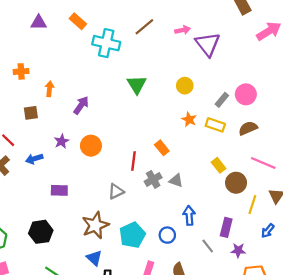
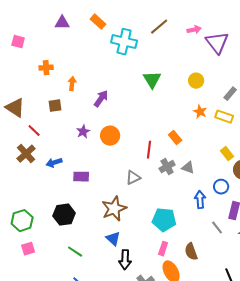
blue arrow: (34, 159) -> (54, 163), moved
cyan pentagon: (132, 235) -> (164, 220), moved, turned 30
blue circle: (167, 235) -> (221, 187), moved

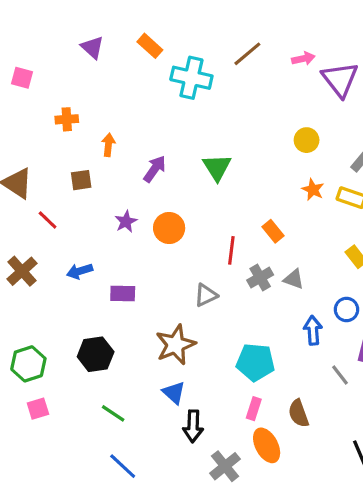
purple triangle: (62, 23) -> (92, 47), turned 42
green triangle: (152, 80) -> (217, 167), moved
brown cross: (26, 154) -> (22, 271), moved

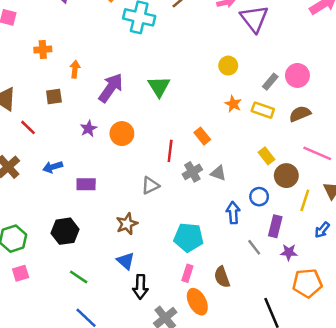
purple arrow: (155, 169) -> (111, 88), size x1.4
brown star: (175, 345) -> (127, 224), size x0.7

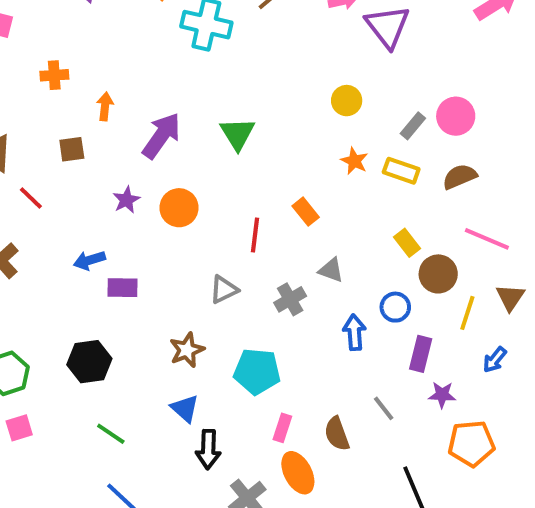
blue arrow: (53, 167) -> (89, 260), moved
gray cross: (192, 172) -> (290, 299), moved
cyan pentagon: (189, 237) -> (257, 371), moved
gray line: (254, 247) -> (384, 408), moved

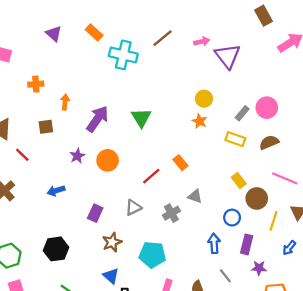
orange star: (354, 161) -> (200, 121), moved
red line: (255, 235) -> (151, 176), turned 42
purple rectangle: (122, 288) -> (95, 213), moved, turned -66
blue arrow: (354, 332) -> (214, 243), moved

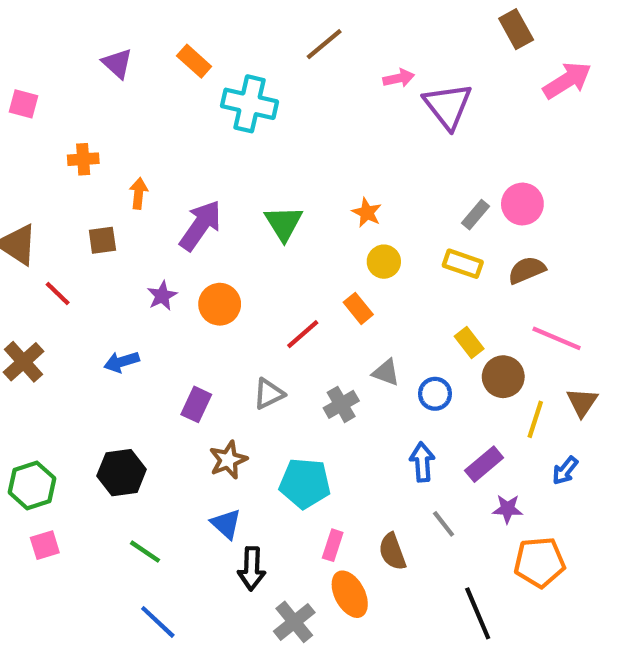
brown line: (163, 38) -> (324, 44), moved
yellow circle: (204, 99) -> (384, 262), moved
orange star: (200, 121) -> (367, 213), moved
blue circle: (232, 218) -> (435, 394), moved
purple rectangle: (247, 244) -> (484, 464), turned 36

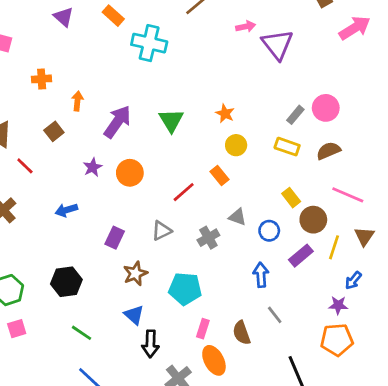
brown square: (102, 240) -> (54, 131), turned -30
purple rectangle: (484, 464) -> (301, 256), moved
purple star: (507, 509) -> (338, 305), moved

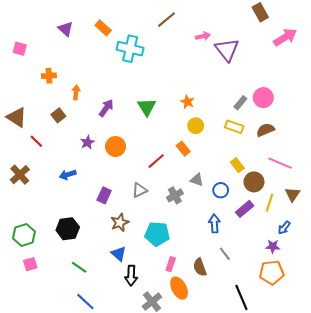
purple arrow: (117, 122) -> (106, 108), size x0.7

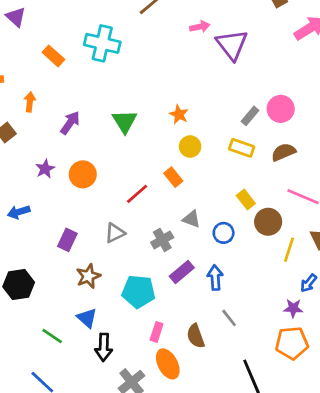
orange rectangle: (103, 28) -> (53, 56), moved
purple rectangle: (245, 209) -> (182, 272), moved
green line: (79, 267) -> (52, 336), moved

